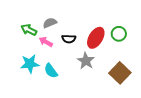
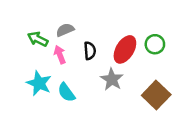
black semicircle: (69, 39) -> (90, 51), turned -96
pink arrow: (46, 42) -> (60, 55), turned 40
cyan star: (30, 64) -> (39, 83), turned 30

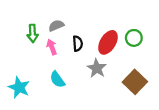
green arrow: (38, 39) -> (33, 33), turned -120
cyan star: (39, 83) -> (19, 87), moved

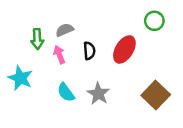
green circle: (134, 38) -> (154, 21), moved
gray star: (97, 68) -> (98, 94), moved
cyan star: (19, 87) -> (20, 78), moved

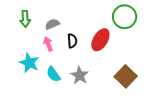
green circle: (154, 21) -> (125, 17), size x1.5
green arrow: (37, 39) -> (25, 19), moved
cyan star: (20, 78) -> (29, 63), moved

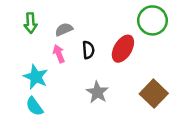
cyan semicircle: (53, 74) -> (34, 106), moved

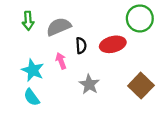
gray semicircle: (64, 29) -> (59, 27), size x1.5
red ellipse: (123, 49) -> (113, 44), turned 45
pink arrow: (59, 54) -> (61, 61), moved

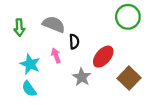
green arrow: (28, 21) -> (19, 28), moved
gray semicircle: (59, 27) -> (54, 24), turned 45
red ellipse: (113, 44) -> (103, 57), moved, turned -35

